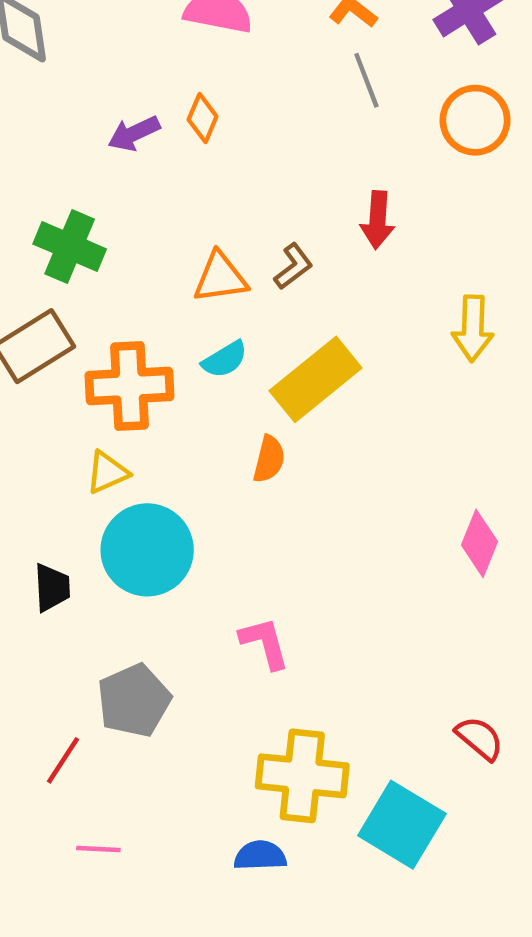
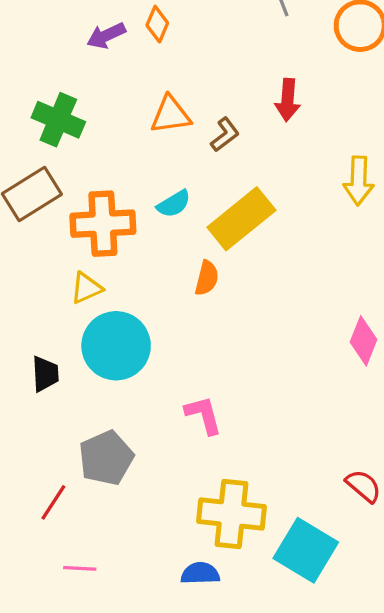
orange triangle: (220, 277) -> (170, 115), moved

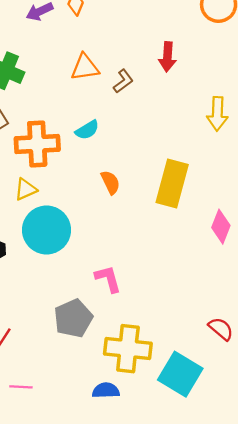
yellow rectangle: (241, 219) -> (172, 183), moved, turned -36
orange semicircle: (207, 278) -> (110, 182), turned -40
gray pentagon: (106, 458) -> (73, 318), moved

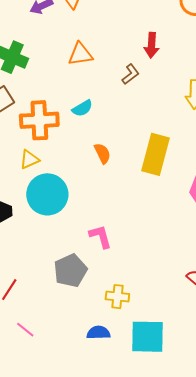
brown L-shape: (123, 81) -> (130, 74), moved
yellow cross: (128, 349) -> (117, 297), size x0.6
cyan square: (180, 374) -> (147, 337), moved, turned -30
pink line: (21, 387) -> (25, 330), turned 36

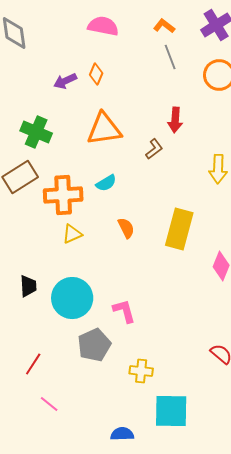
orange triangle: (80, 54) -> (104, 129), size x1.4
yellow triangle: (29, 159) -> (72, 234), moved
cyan circle: (47, 194) -> (72, 298), moved
blue semicircle: (98, 333) -> (122, 434), moved

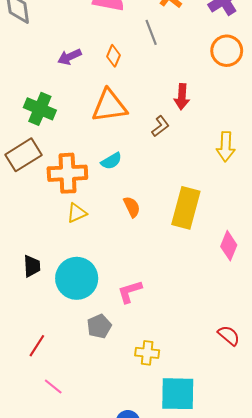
gray line: (170, 57) -> (151, 32), moved
orange diamond: (96, 74) -> (113, 56), moved
pink L-shape: (124, 311) -> (130, 292), turned -92
gray pentagon: (94, 345) -> (99, 326), size x0.7

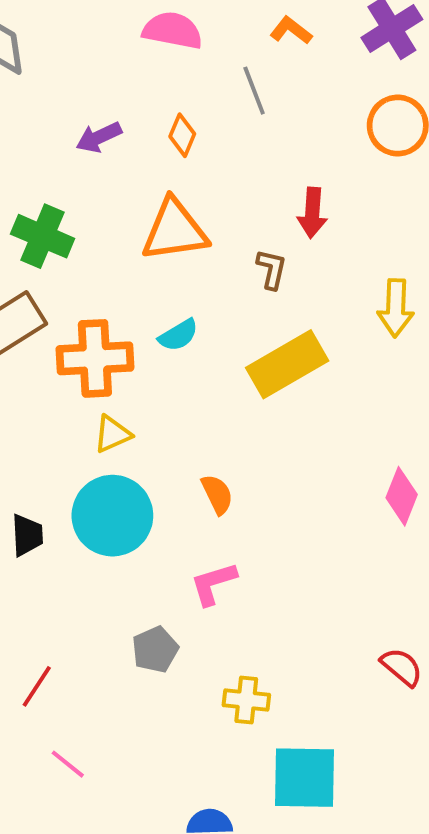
brown L-shape: (160, 126) -> (272, 269), turned -40
orange semicircle: (132, 207) -> (217, 494), moved
yellow rectangle: (186, 208) -> (287, 364), moved, turned 45
cyan circle: (77, 278) -> (112, 516), moved

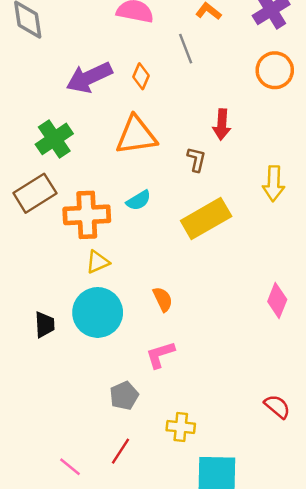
purple arrow: (99, 137) -> (89, 77), size x1.6
green cross: (43, 236) -> (54, 139), turned 33
red line: (37, 686) -> (121, 451), moved

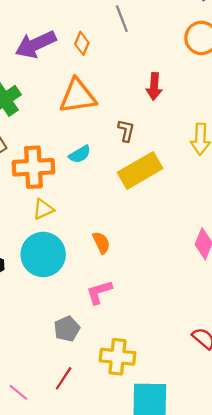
brown L-shape: (196, 159) -> (126, 131), moved
yellow cross: (181, 427) -> (117, 357), size x1.4

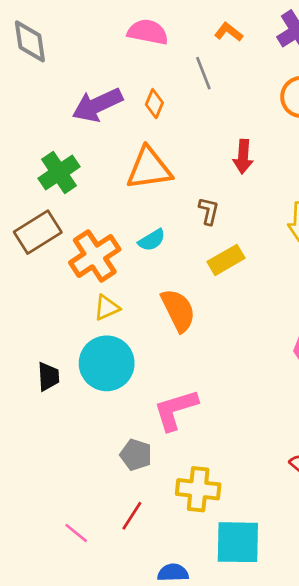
orange cross: (33, 167) -> (95, 256), turned -30
yellow rectangle: (140, 170) -> (226, 260), size x0.7
orange semicircle: (101, 243) -> (178, 310), moved, size x1.6
pink L-shape: (99, 292) -> (176, 410), size x1.4
gray pentagon: (67, 329) -> (136, 455), turned -30

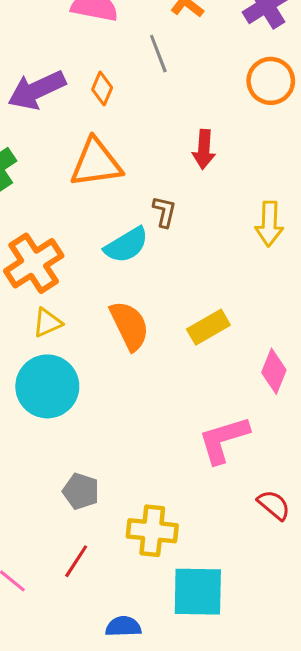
cyan semicircle: (152, 240) -> (126, 245), moved, size x1.4
yellow rectangle: (226, 260) -> (208, 327), moved
pink L-shape: (176, 410) -> (224, 440), moved

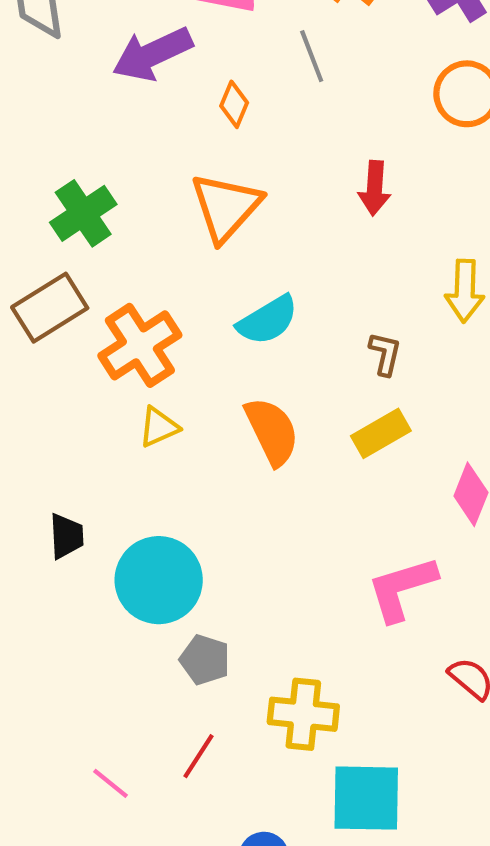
purple arrow: (37, 90) -> (152, 54), moved
orange triangle: (96, 163) -> (226, 207), turned -40
brown L-shape: (164, 212) -> (385, 354), moved
cyan circle: (47, 386) -> (159, 580), moved

